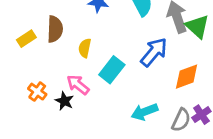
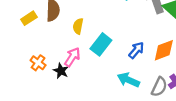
blue arrow: (154, 52) -> (136, 50), moved, size x0.7
pink arrow: (78, 85) -> (72, 57), turned 84
cyan arrow: (144, 112) -> (128, 80), turned 45

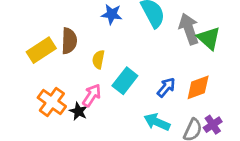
yellow rectangle: (29, 18) -> (41, 50), size x1.5
orange cross: (38, 63) -> (52, 102), size x1.5

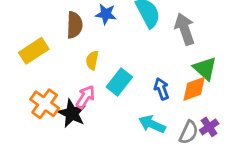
green triangle: (209, 38) -> (205, 68), moved
brown semicircle: (69, 41) -> (75, 25), moved
blue arrow: (166, 87) -> (162, 89), turned -60
black star: (78, 111) -> (72, 113), size x1.5

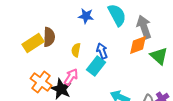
brown semicircle: (75, 25) -> (49, 37), moved
blue arrow: (162, 89) -> (102, 51), moved
orange diamond: (194, 89) -> (138, 45), moved

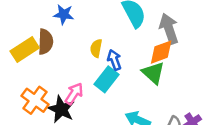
blue star: (86, 16) -> (64, 14), moved
yellow semicircle: (76, 50) -> (96, 48), moved
green triangle: (159, 56) -> (153, 73), moved

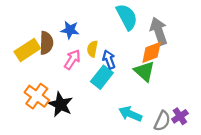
blue star: (64, 14) -> (70, 30), moved
pink arrow: (74, 94) -> (72, 59), moved

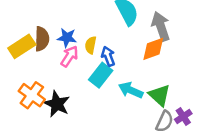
blue star: (70, 30) -> (67, 38), moved
green triangle: (144, 71) -> (159, 95), moved
cyan arrow: (130, 114) -> (131, 90), moved

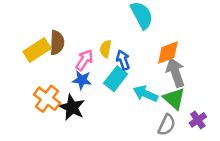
gray arrow: (161, 26) -> (175, 72), moved
blue star: (67, 38) -> (82, 80), moved
gray semicircle: (165, 121) -> (167, 125), moved

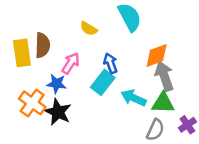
yellow semicircle: (106, 49) -> (89, 29), moved, turned -70
yellow rectangle: (37, 50) -> (22, 53), turned -65
blue star: (82, 80) -> (57, 84), moved
green triangle: (174, 99) -> (163, 103), turned -40

